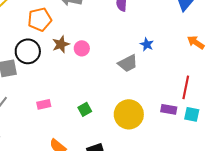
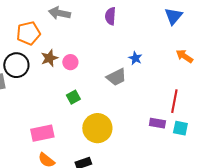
pink rectangle: (44, 104) -> (42, 133), moved, size x1.6
green square: (85, 109) -> (73, 97), moved
yellow circle: (129, 114) -> (97, 128), moved

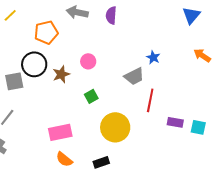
purple semicircle: (110, 16) -> (111, 15), moved
brown star: (49, 58) -> (61, 74), moved
red line: (174, 101) -> (150, 100), moved

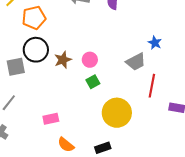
orange pentagon: (46, 32) -> (34, 18), moved
pink circle: (88, 61) -> (90, 60), moved
pink rectangle: (60, 132) -> (51, 119), moved, size x0.7

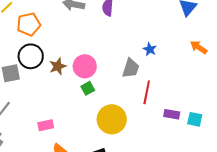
pink circle: (90, 60) -> (85, 66), size x1.5
gray trapezoid: (136, 62) -> (131, 68), turned -45

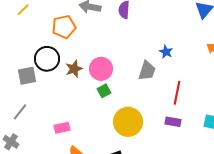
orange pentagon: (29, 24) -> (64, 27), moved
red line: (147, 92) -> (177, 93), moved
purple rectangle: (172, 114) -> (173, 122), moved

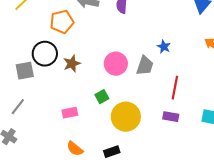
pink circle: (101, 69) -> (116, 64), moved
green square: (104, 91) -> (102, 97), moved
pink rectangle: (62, 128) -> (70, 113), moved

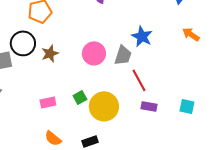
blue star: (164, 47) -> (142, 36), size x1.5
red line: (175, 88) -> (139, 80), moved, turned -40
green square: (102, 97) -> (80, 97), moved

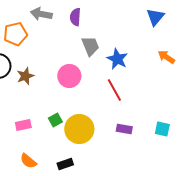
gray trapezoid: (123, 55) -> (90, 46), moved, turned -40
red line: (139, 80) -> (114, 90), moved

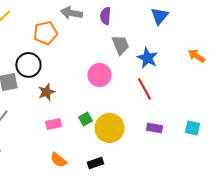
blue triangle: (155, 17) -> (159, 16), moved
brown star: (25, 76) -> (46, 92), moved

